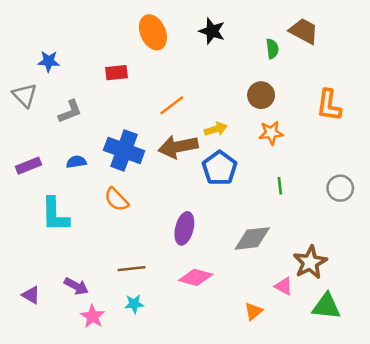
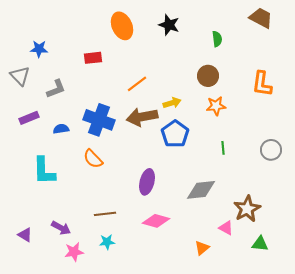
brown trapezoid: (304, 31) -> (261, 18), moved
purple rectangle: (29, 166) -> (29, 118), moved
green triangle: (326, 306) -> (260, 244), size x0.7
pink star: (93, 316) -> (74, 252), turned 30

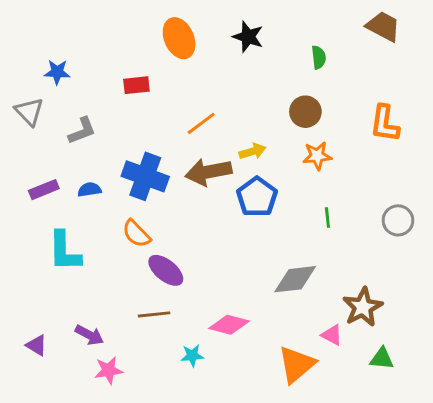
purple rectangle: (29, 118) -> (44, 190), moved
purple ellipse: (147, 182) -> (166, 270), moved, turned -65
cyan star: (107, 242) -> (192, 356), moved
orange triangle: (202, 248) -> (297, 364), size x1.8

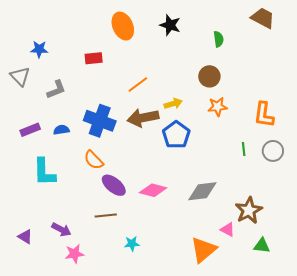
orange L-shape: (385, 123) -> (264, 115), moved
green line: (327, 217) -> (244, 149), moved
pink diamond: (229, 325) -> (153, 190), moved

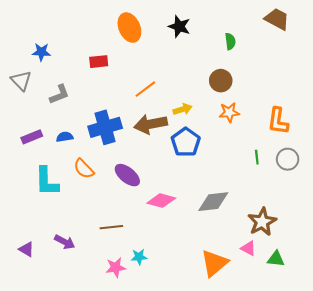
blue cross: (100, 121) -> (105, 127), turned -36
orange semicircle: (94, 160) -> (84, 169), moved
purple ellipse: (114, 185) -> (127, 175), moved
pink triangle: (228, 230) -> (248, 248), moved
pink star: (74, 254) -> (116, 267), moved

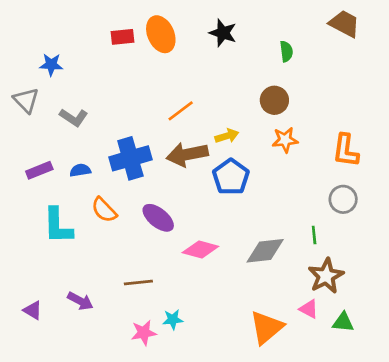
red rectangle: (99, 62) -> (123, 37), moved
gray L-shape: (59, 94) -> (74, 117), turned 55
green line: (257, 157) -> (314, 235), moved
gray circle: (288, 159) -> (343, 199), moved

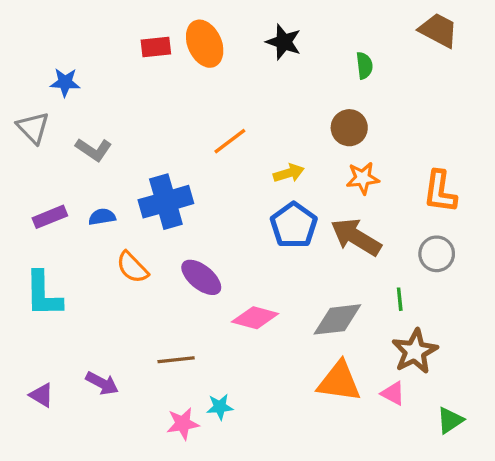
brown arrow: (187, 154) -> (356, 237), moved, turned 42
cyan L-shape: (58, 226) -> (43, 294), moved
green triangle: (343, 322) -> (450, 420), moved, turned -40
orange triangle: (266, 327) -> (339, 382), moved, turned 48

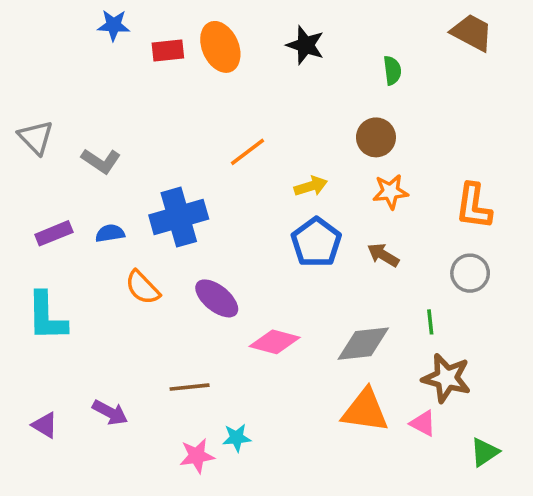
blue star: (65, 82) -> (114, 25), moved
brown arrow: (356, 237) -> (383, 255), size x0.6
brown star: (415, 351) -> (447, 378), turned -30

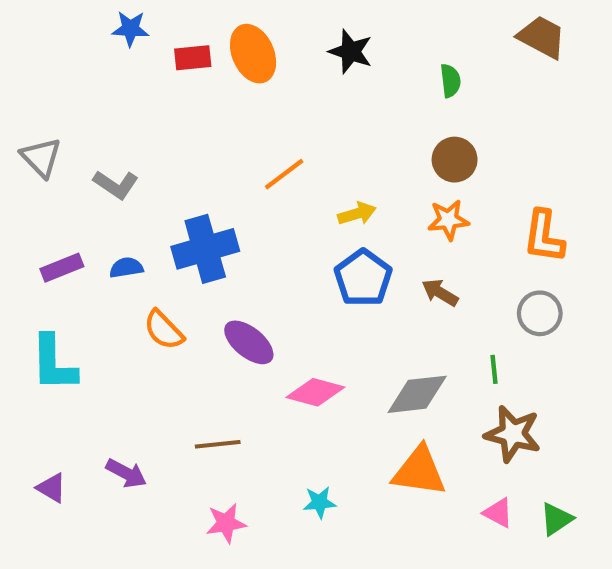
brown circle: (376, 137) -> (455, 160), moved
pink triangle: (423, 423) -> (498, 513), moved
cyan star: (237, 438) -> (320, 502), moved

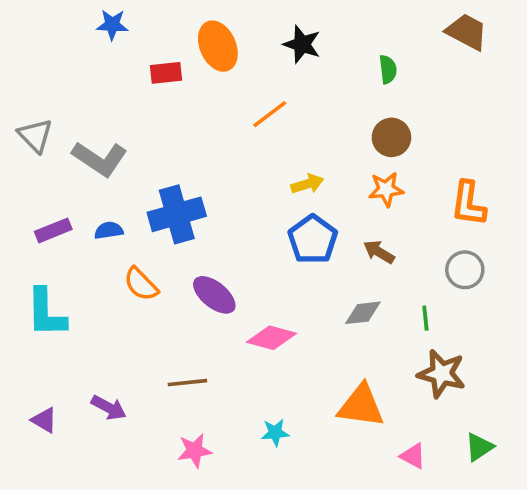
red rectangle: (193, 58) -> (166, 73), moved
orange line: (284, 174) -> (270, 114), moved
gray L-shape: (116, 185) -> (100, 159), size x1.4
gray diamond: (417, 394) -> (363, 313), moved, size x0.7
pink triangle: (498, 513) -> (413, 456), moved

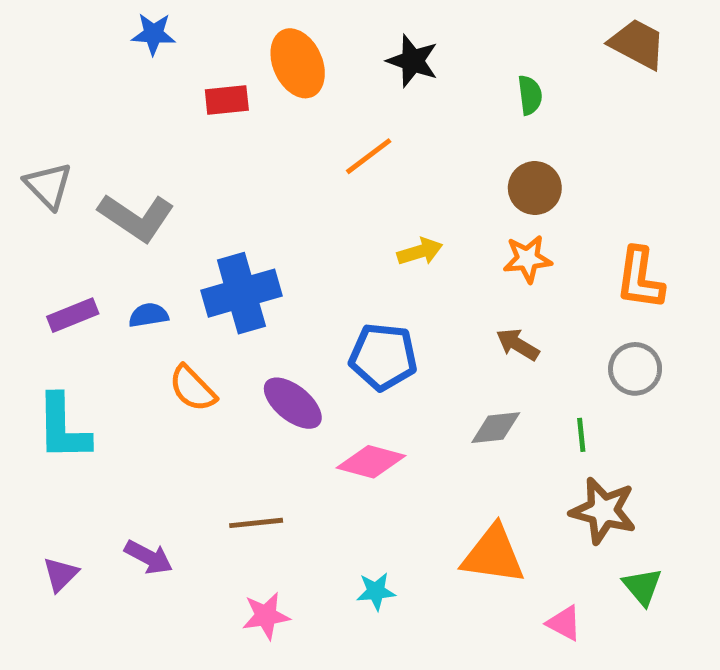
blue pentagon: (313, 239) -> (383, 357), moved, turned -30
purple triangle: (44, 420) -> (61, 574), turned 44
green triangle: (479, 447) -> (642, 586), moved, turned -36

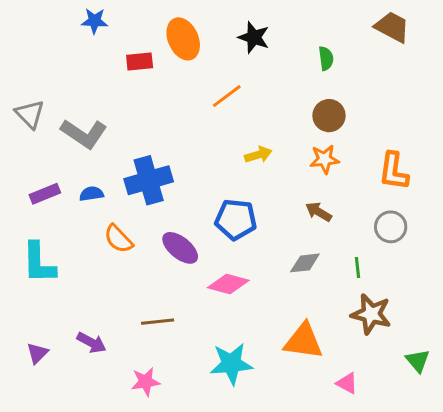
green triangle: (642, 586) -> (418, 361), moved
cyan star: (376, 591) -> (231, 364), size x1.8
pink star: (266, 616) -> (146, 382), moved

